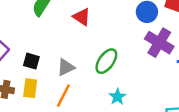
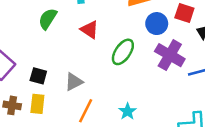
green ellipse: (106, 61) -> (123, 52), moved
orange line: (63, 96) -> (86, 111), moved

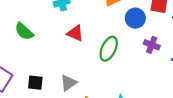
green semicircle: (48, 19) -> (24, 31), moved, turned -72
purple cross: (170, 55) -> (152, 45), size x0.6

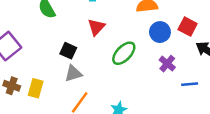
red triangle: (75, 33) -> (96, 27), turned 30
black square: (35, 83) -> (68, 51), moved

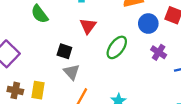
gray triangle: (73, 73) -> (72, 72), turned -48

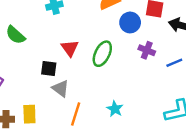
red triangle: (88, 26) -> (70, 48), moved

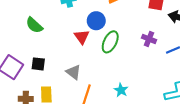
blue circle: (130, 22) -> (96, 21), moved
black square: (49, 68) -> (38, 64), moved

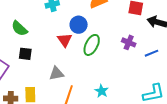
black square: (38, 64) -> (25, 54), moved
gray triangle: (74, 72) -> (56, 73), turned -49

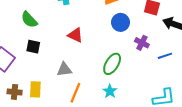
blue circle: (79, 25) -> (121, 22), moved
red triangle: (65, 40) -> (75, 35), turned -35
green ellipse: (92, 45) -> (112, 64), moved

